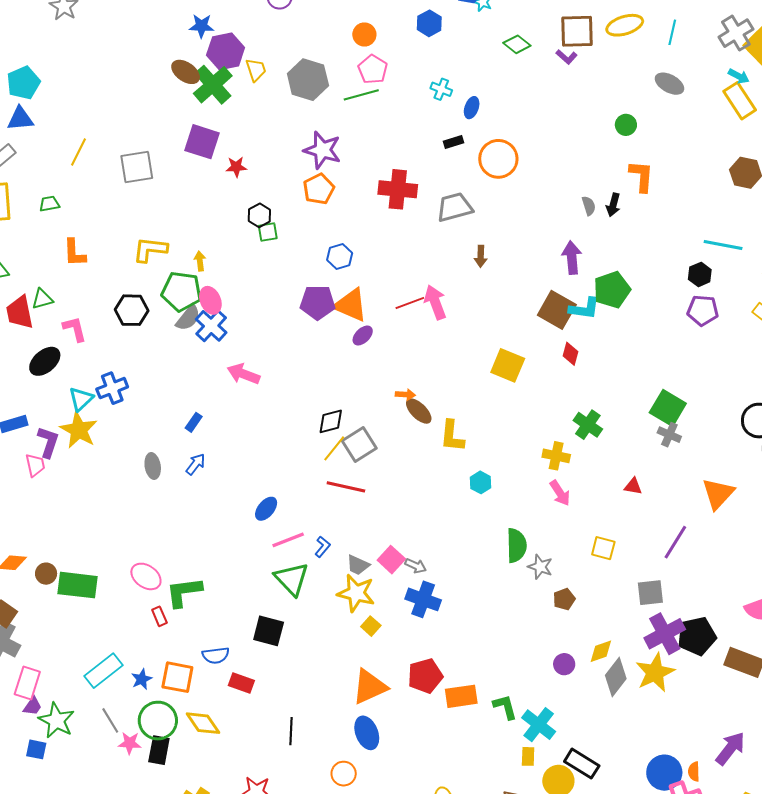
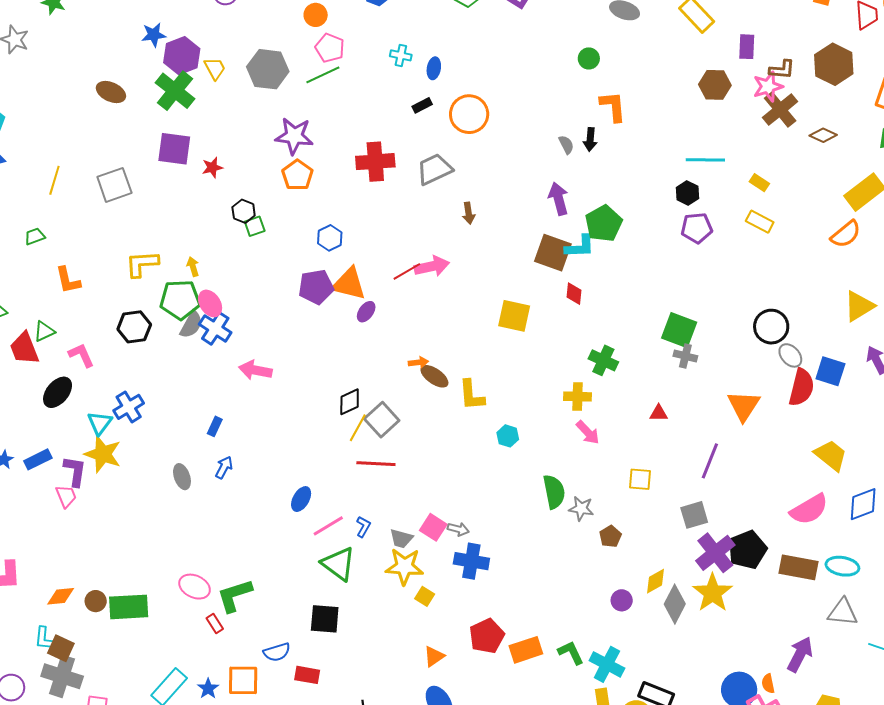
brown ellipse: (186, 72) -> (111, 92), moved
pink arrow: (435, 302) -> (432, 266), turned 108
orange triangle: (370, 687) -> (434, 656), size x0.6

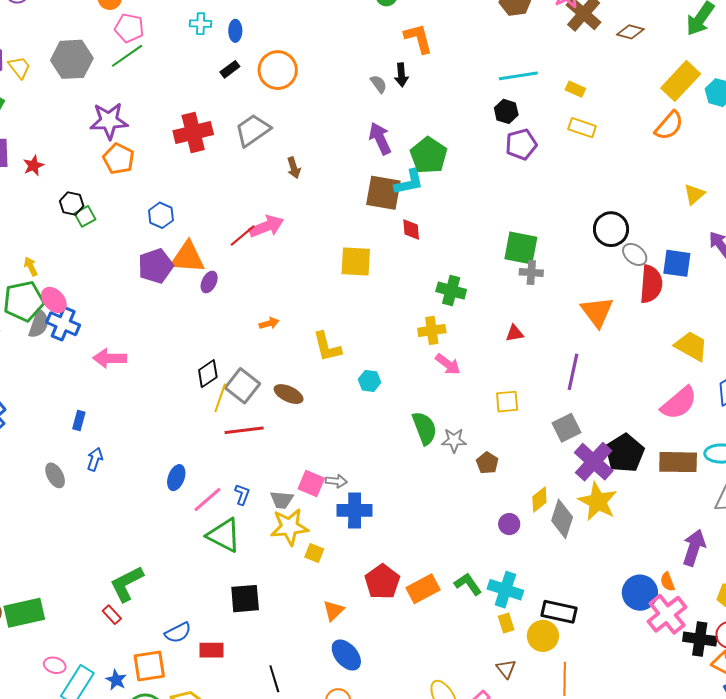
yellow triangle: (859, 306) -> (694, 194), size x0.7
brown ellipse: (434, 376) -> (289, 394), moved
pink ellipse: (195, 587) -> (55, 665), moved, size x0.7
black square: (325, 619) -> (245, 599), moved

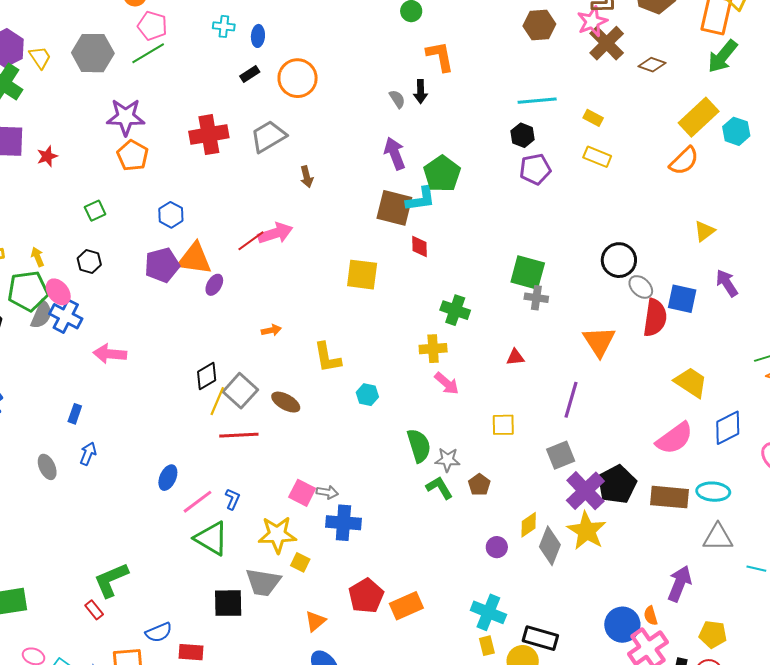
black hexagon: (72, 204) -> (89, 262), moved
gray trapezoid: (282, 500) -> (263, 582), moved, size x1.5
green L-shape: (468, 584) -> (439, 488), moved

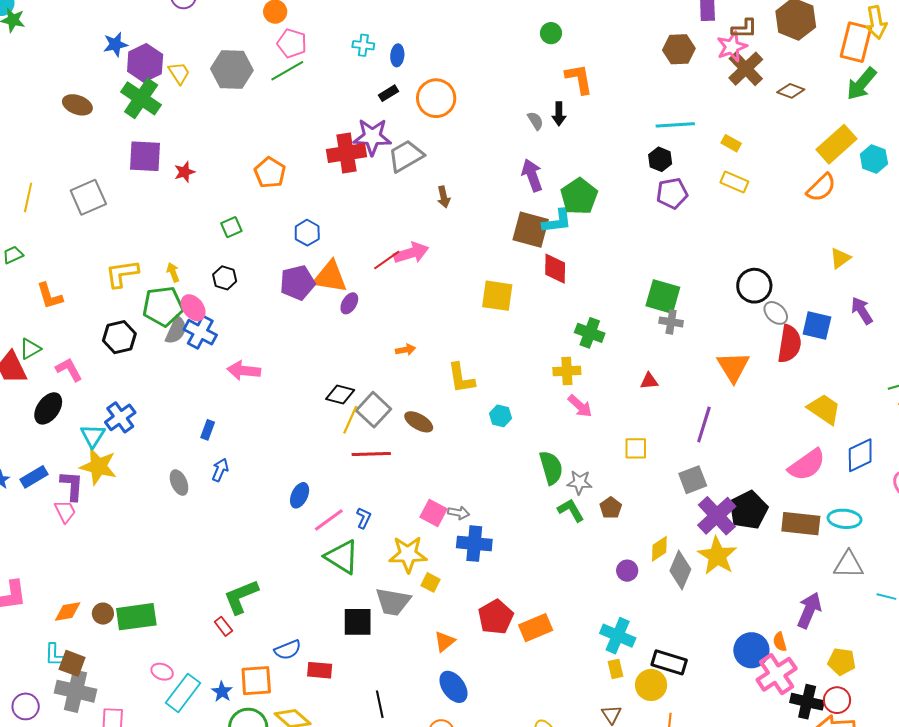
purple star: (126, 117) -> (372, 137), moved
red diamond: (419, 246) -> (555, 269), size x1.4
black diamond: (207, 376) -> (340, 394), turned 44

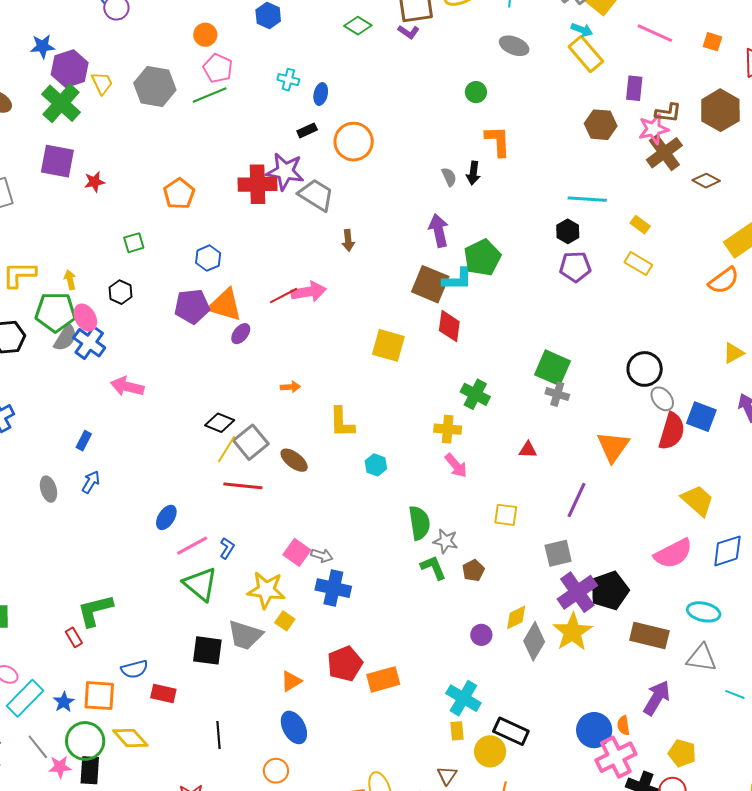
gray trapezoid: (406, 156) -> (316, 195), turned 54
brown rectangle: (801, 524) -> (649, 635), moved

